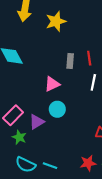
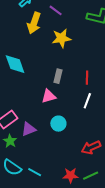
gray rectangle: (70, 61) -> (58, 76), moved
cyan circle: (57, 109) -> (58, 124), moved

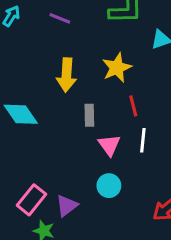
yellow arrow: (34, 23) -> (66, 75), moved
yellow star: (61, 38) -> (117, 68), moved
pink triangle: (49, 96) -> (109, 145), moved, turned -35

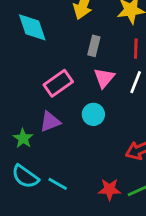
pink rectangle: (32, 200) -> (58, 83), moved

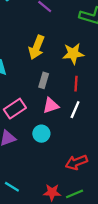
pink triangle: (104, 78) -> (51, 106), turned 30

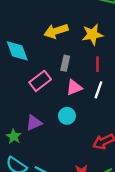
yellow arrow: (37, 47) -> (56, 31), turned 55
pink rectangle: (15, 109) -> (40, 81), moved

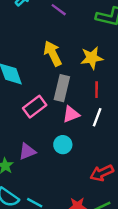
yellow arrow: (56, 31) -> (53, 53), turned 80
gray rectangle: (65, 63) -> (62, 88), size x1.5

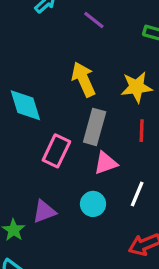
pink rectangle: (35, 107) -> (56, 151), turned -30
white line: (97, 117) -> (137, 194), moved

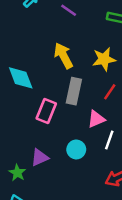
red line: (142, 131) -> (110, 92), turned 35
pink triangle: (106, 163) -> (96, 119), moved

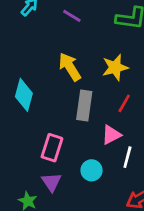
cyan diamond: (21, 78) -> (24, 95), turned 40
pink rectangle: (46, 111) -> (52, 148), moved
purple triangle: (40, 157) -> (51, 182), turned -36

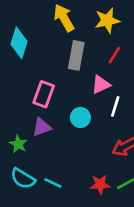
purple triangle: (51, 182) -> (42, 127), turned 42

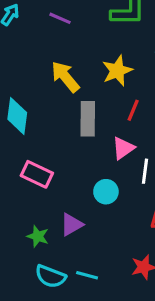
pink rectangle: (44, 94) -> (37, 174), moved, turned -75
purple triangle: (42, 127) -> (71, 224), moved

